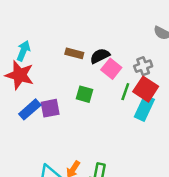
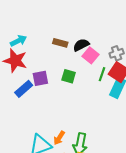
cyan arrow: (23, 51) -> (18, 41), turned 42
purple square: (50, 108) -> (40, 78), moved

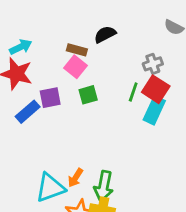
black semicircle: (81, 45) -> (105, 34), moved
pink square: (90, 55) -> (75, 67), moved
green square: (69, 76) -> (88, 95), turned -32

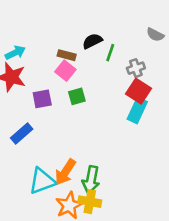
green line: (133, 92) -> (110, 53), moved
blue rectangle: (28, 112) -> (22, 134), moved
orange arrow: (75, 178) -> (65, 172), size x1.5

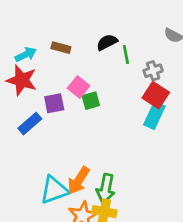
green line: (110, 53) -> (126, 54), turned -30
brown rectangle: (67, 55) -> (61, 48), moved
pink square: (65, 71) -> (79, 87), moved
blue rectangle: (22, 134) -> (30, 124), moved

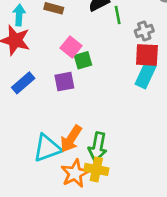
cyan arrow: (26, 54) -> (19, 15), turned -60
red square: (156, 95) -> (147, 55), turned -30
purple square: (54, 103) -> (64, 82), moved

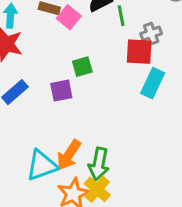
pink square: (71, 47) -> (69, 17), moved
red square: (147, 55) -> (139, 52), moved
yellow cross: (96, 169) -> (97, 189), turned 30

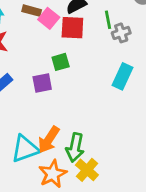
green line: (121, 16) -> (108, 20), moved
red square: (139, 52) -> (72, 28), moved
yellow cross: (97, 189) -> (87, 170), moved

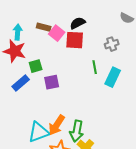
green line: (108, 20) -> (95, 67), moved
green square: (61, 62) -> (36, 66), moved

